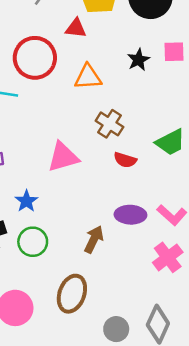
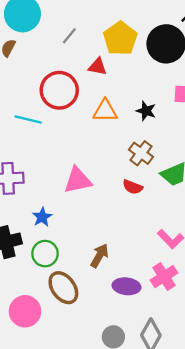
black star: (138, 60) -> (146, 111), moved, turned -30
brown cross: (109, 124) -> (141, 153), moved
purple ellipse: (130, 215) -> (126, 286), moved
brown ellipse: (72, 294) -> (63, 288), moved, turned -60

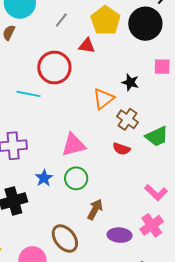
orange triangle: (105, 111) -> (103, 99), moved, turned -35
green circle: (45, 254) -> (76, 178), moved

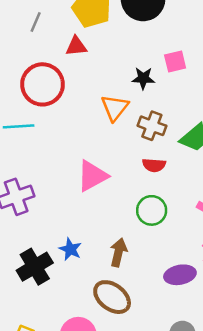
pink square: (162, 67) -> (175, 61), moved
blue star: (44, 178) -> (70, 249), moved
green circle: (76, 178) -> (152, 210), moved
brown arrow: (95, 209) -> (118, 252), moved

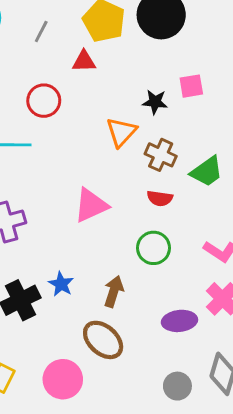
red circle: (43, 84) -> (44, 101), size x0.7

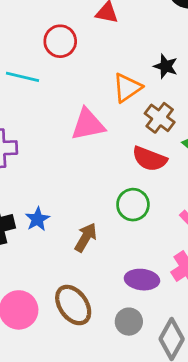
red semicircle: (160, 198) -> (149, 159), size x1.4
pink triangle: (91, 205) -> (88, 124), moved
brown ellipse: (103, 340) -> (73, 305), moved
gray circle: (177, 386) -> (129, 322), moved

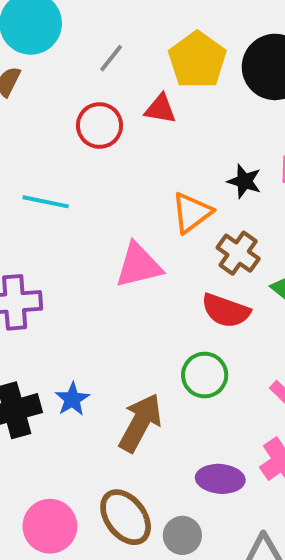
red circle: (60, 41) -> (100, 125), moved
brown arrow: (86, 237) -> (140, 423), size x1.4
gray circle: (129, 322) -> (182, 535), moved

